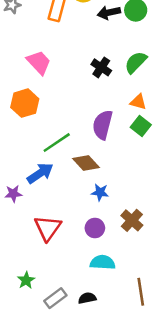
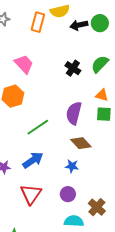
green square: (141, 126) -> (104, 114), turned -35
brown diamond: (86, 163) -> (81, 143), moved
blue arrow: (40, 173) -> (33, 160), moved
brown cross: (132, 220) -> (97, 207), moved

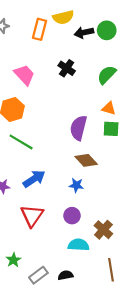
black cross: (73, 68) -> (67, 68), moved
green line: (38, 127) -> (21, 142), moved, turned 65

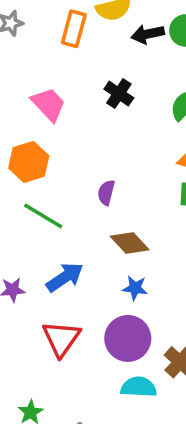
purple semicircle: (79, 128) -> (106, 193), moved, size x0.6
brown diamond: (86, 160) -> (130, 243), moved
purple circle: (72, 216) -> (128, 338), size x1.6

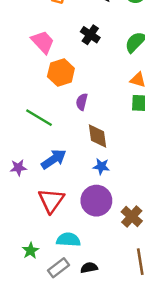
orange hexagon: (29, 162) -> (61, 73), moved
brown diamond: (130, 243) -> (98, 136), turned 35
cyan semicircle: (139, 387) -> (68, 240), moved

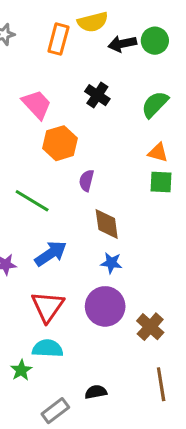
cyan semicircle: (68, 240) -> (48, 348), moved
gray rectangle: (59, 268) -> (55, 411), moved

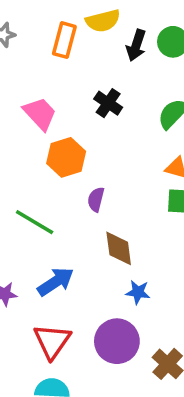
black arrow: (122, 44) -> (136, 45), turned -60
blue star: (111, 263) -> (138, 292), moved

